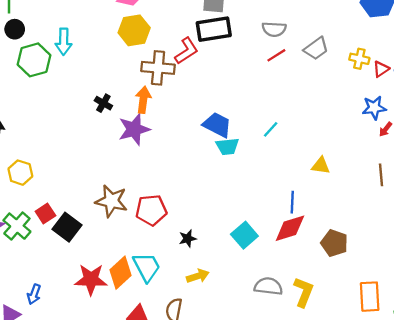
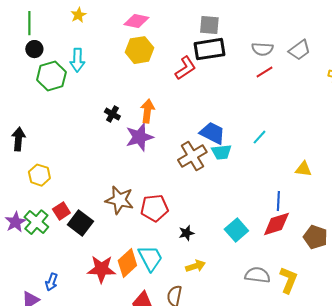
gray trapezoid: (316, 49) -> (299, 50), moved
brown cross: (158, 68) -> (192, 156), moved, turned -36

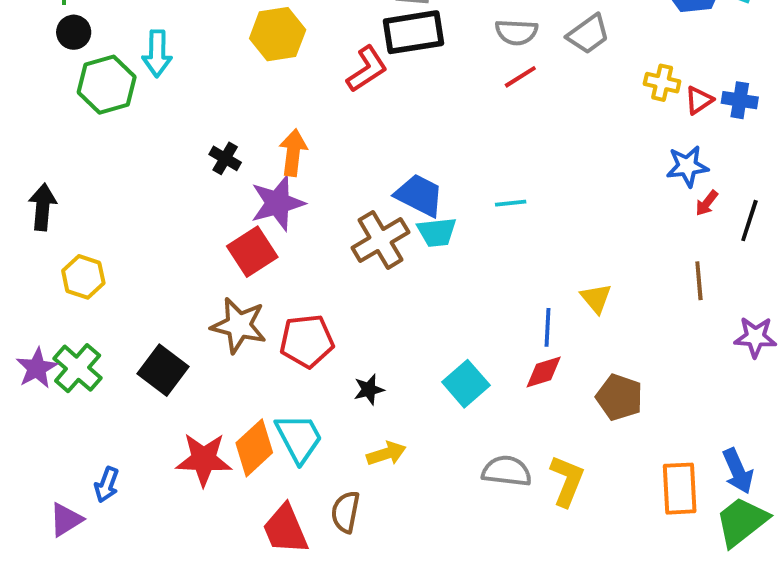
cyan line: (259, 137) -> (511, 203), turned 42
yellow triangle: (303, 169) -> (596, 298), moved, turned 42
red square: (61, 211) -> (252, 252), moved, size x1.4
red diamond: (276, 224) -> (544, 372), size x0.7

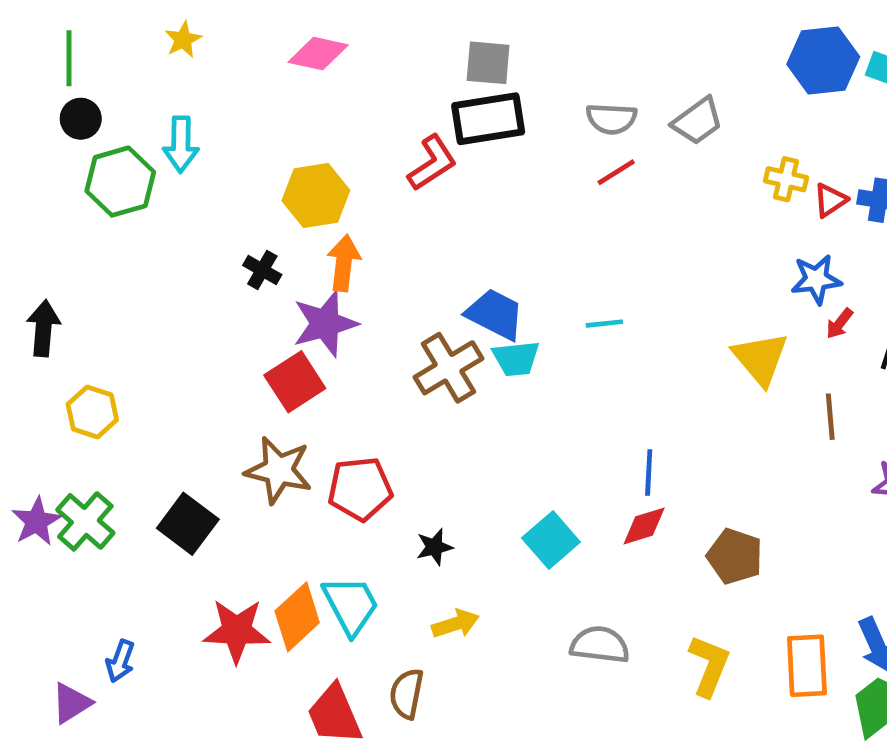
yellow hexagon: (278, 34) -> (316, 196), moved
yellow triangle: (596, 298) -> (760, 358), moved, size x1.5
yellow L-shape: (567, 481) -> (709, 666), moved

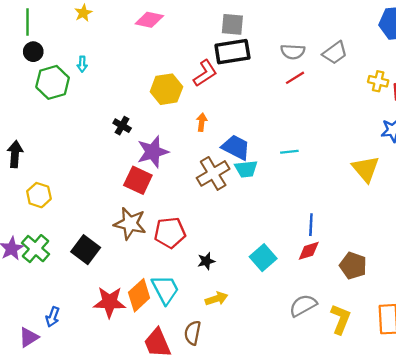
cyan arrow: (181, 144) -> (82, 64), size x0.6
yellow hexagon: (316, 196) -> (166, 89), moved
orange arrow: (344, 263) -> (202, 122), moved, size x0.7
red square: (295, 382) -> (138, 180), turned -32
gray semicircle: (600, 645) -> (303, 305), moved, turned -36

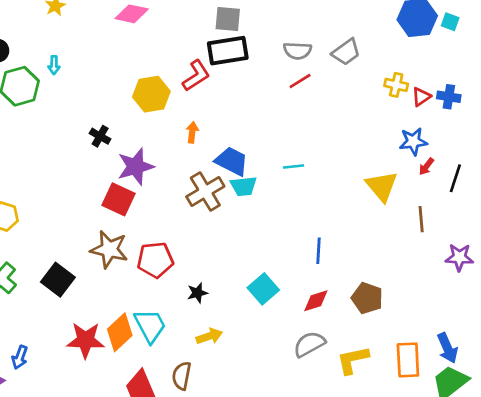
red diamond: (309, 251) -> (316, 301), moved
yellow L-shape: (341, 319) -> (353, 360), turned -124

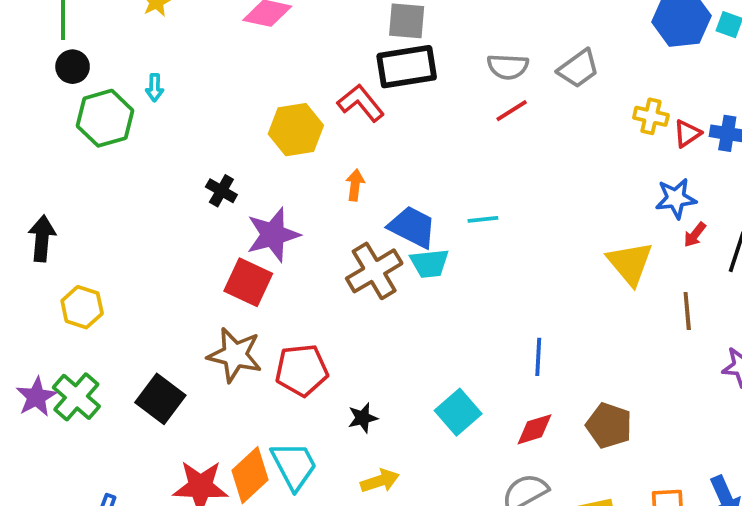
red L-shape: (196, 76) -> (361, 103), turned -96
cyan line: (293, 166) -> (483, 219), moved

